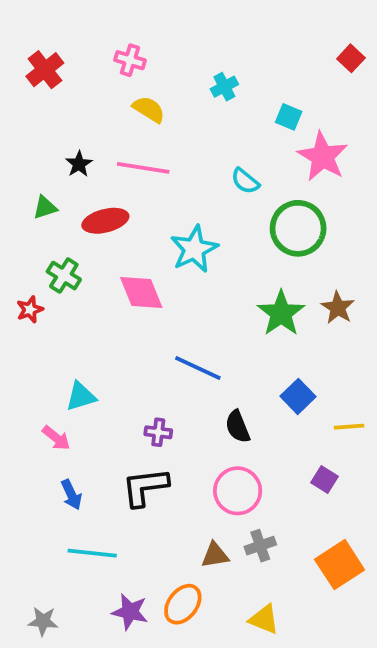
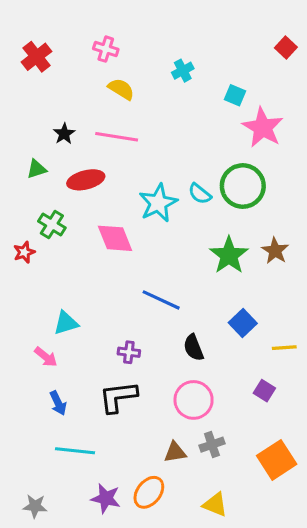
cyan semicircle: (245, 181) -> (200, 194), moved

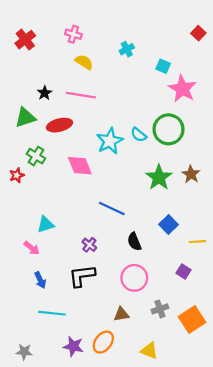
green triangle: (37, 169) -> (25, 118), size x1.5
purple cross: (129, 352) -> (89, 245), turned 32
gray cross: (212, 445) -> (160, 309), moved

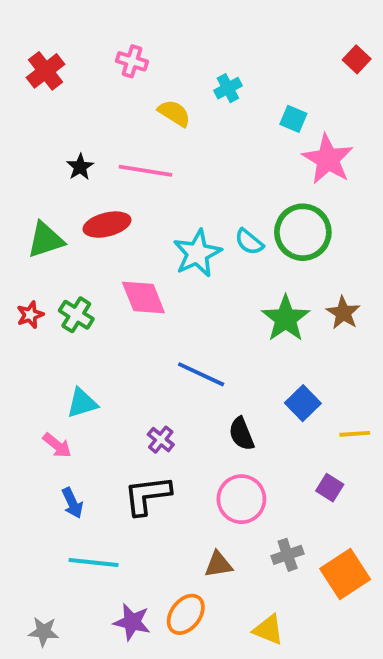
yellow semicircle: (84, 62) -> (174, 113), moved
green triangle: (25, 118) -> (46, 240), moved
green cross: (36, 156) -> (76, 315), moved

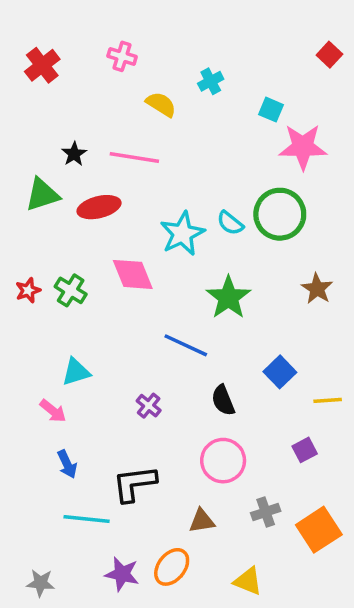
pink star: (328, 159) -> (303, 147), turned -30
green triangle: (46, 240) -> (42, 195), moved
green star: (286, 319) -> (228, 297), moved
purple square: (330, 488) -> (305, 450), turned 30
black L-shape: (147, 495) -> (134, 484), moved

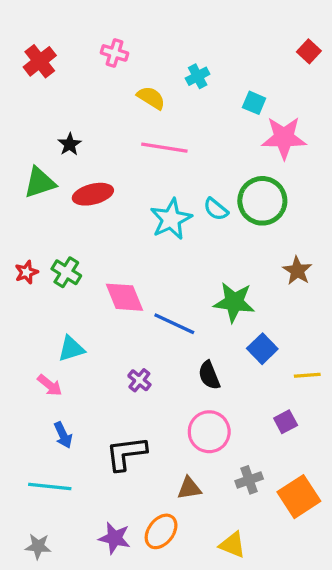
pink line: (134, 157) -> (164, 148), moved
pink diamond: (133, 274) -> (124, 297), moved
green star: (228, 297) -> (234, 302), moved, turned -30
cyan line: (87, 519) -> (50, 487), moved

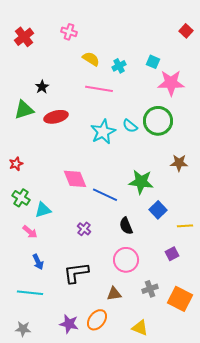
cyan cross: (198, 76) -> (119, 66), moved
brown star: (297, 271) -> (179, 163), turned -30
green cross: (66, 272) -> (21, 198), moved
orange square: (299, 497) -> (180, 299), turned -30

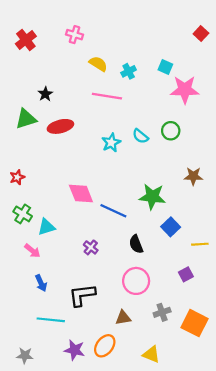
green circle: (158, 121) -> (171, 131), size x0.6
cyan star: (103, 132) -> (111, 143), size x0.7
cyan line: (30, 293) -> (51, 320), moved

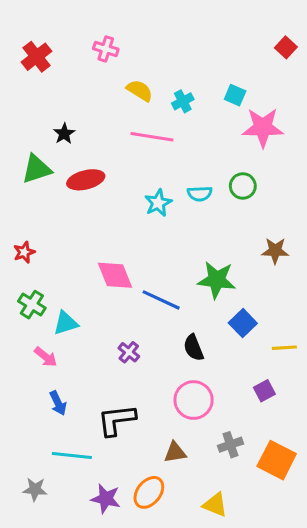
cyan semicircle: (140, 136) -> (200, 194), turned -42
gray star: (25, 356) -> (35, 489), moved

